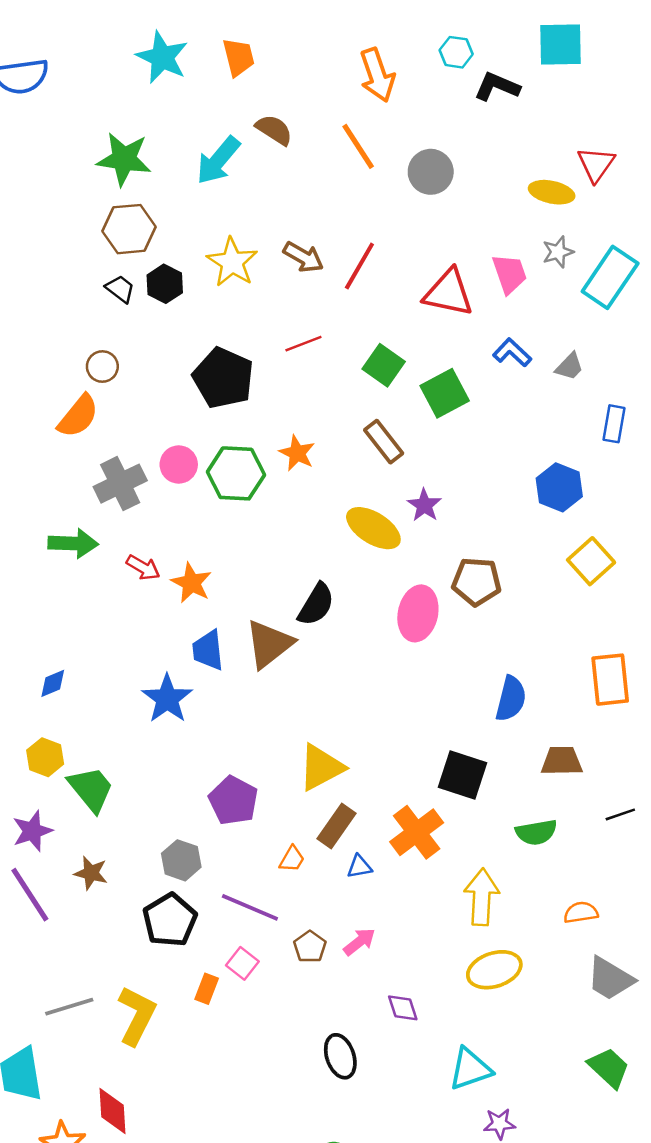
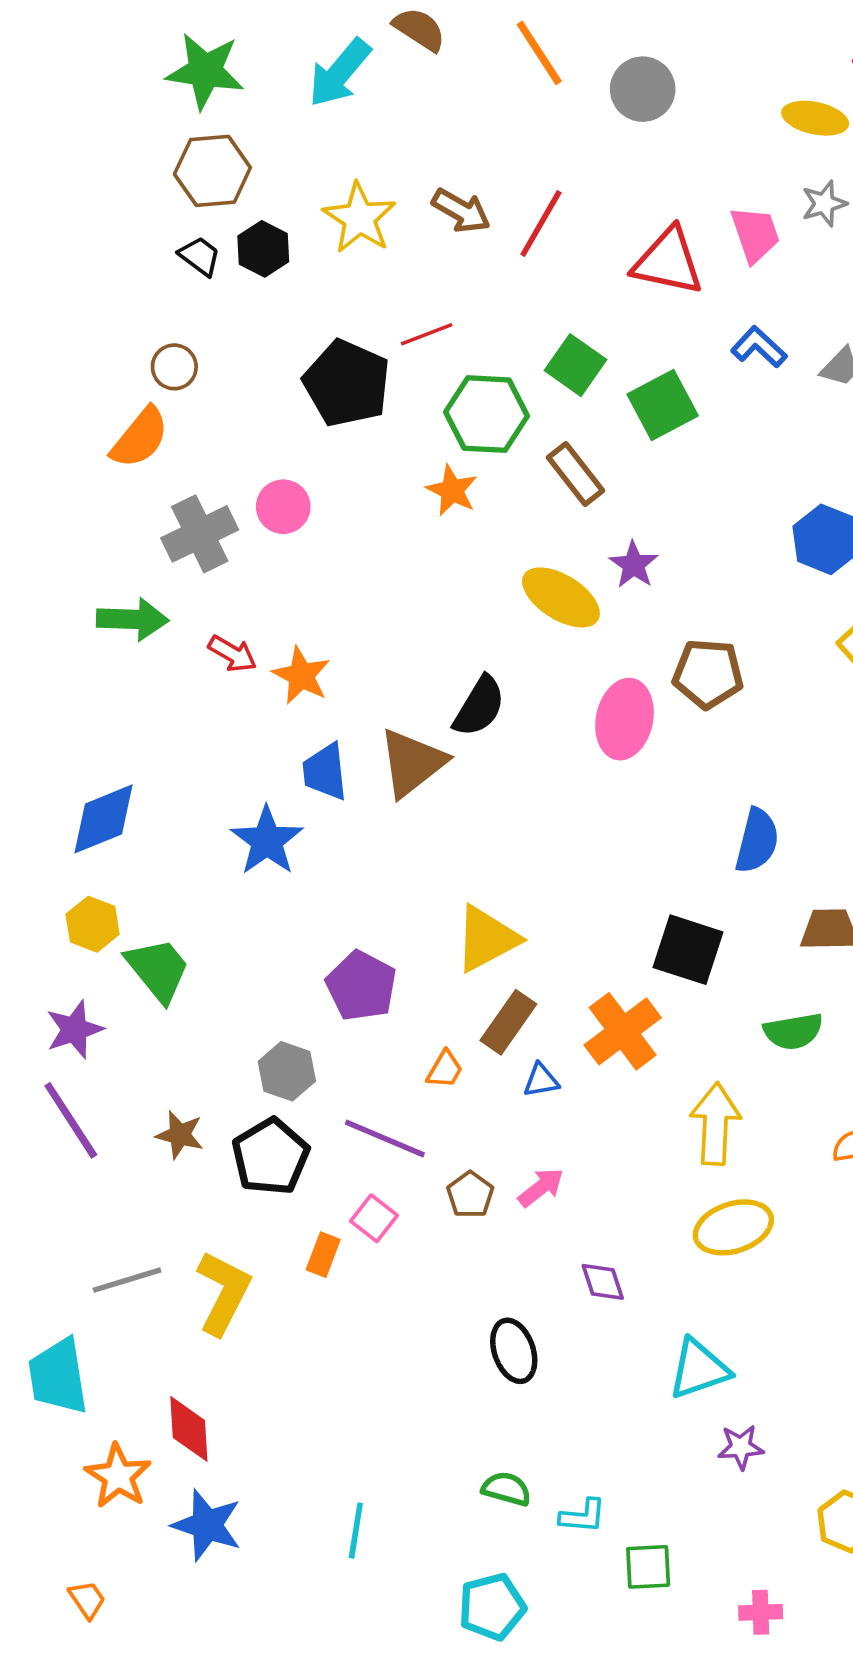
red line: (303, 344) -> (427, 334), moved
green hexagon: (236, 473) -> (487, 414), moved
blue diamond: (53, 683) -> (103, 819), size x1.8
brown star: (91, 873) -> (180, 1135), moved

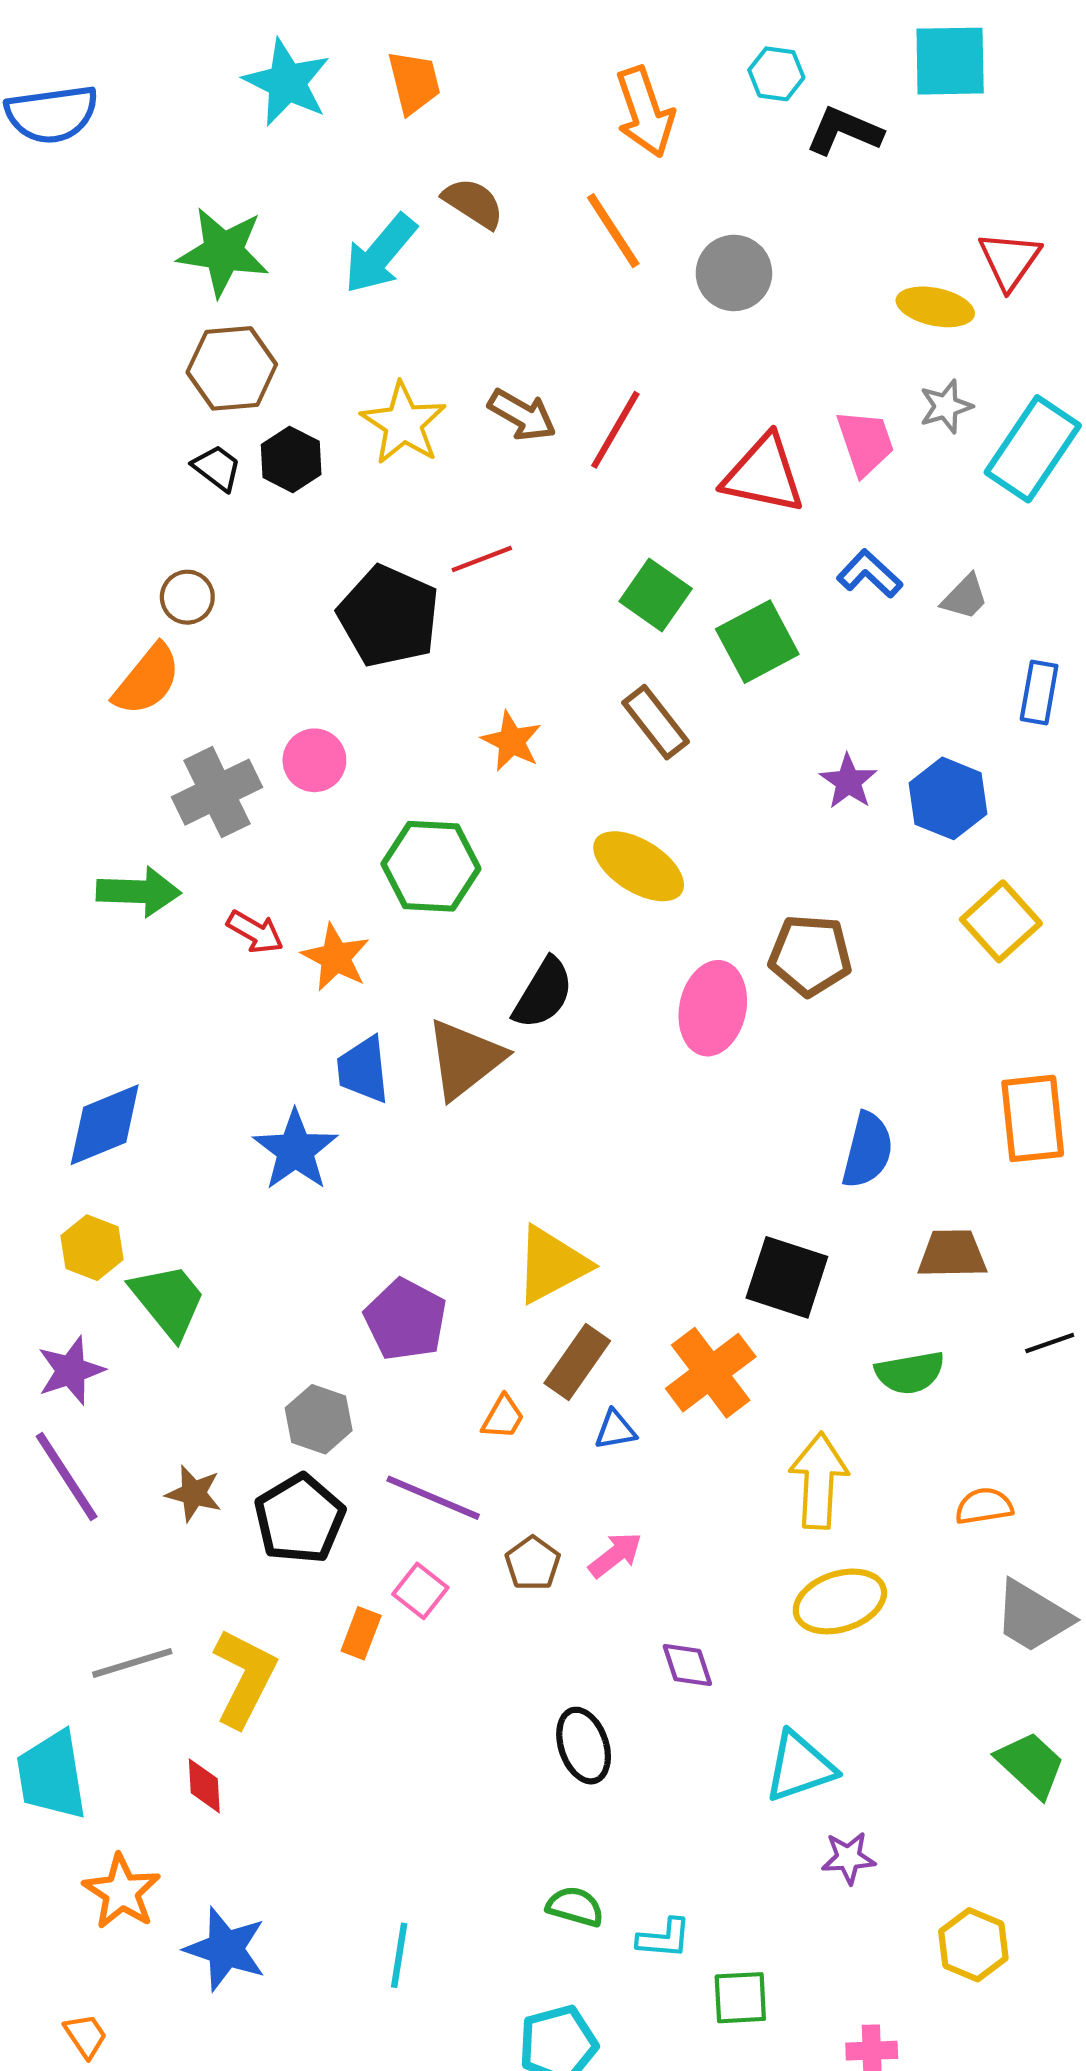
green hexagon: (487, 414) -> (431, 866), moved
purple star: (634, 565) -> (848, 781), moved
red diamond: (189, 1429) -> (204, 1786), moved, size x0.7

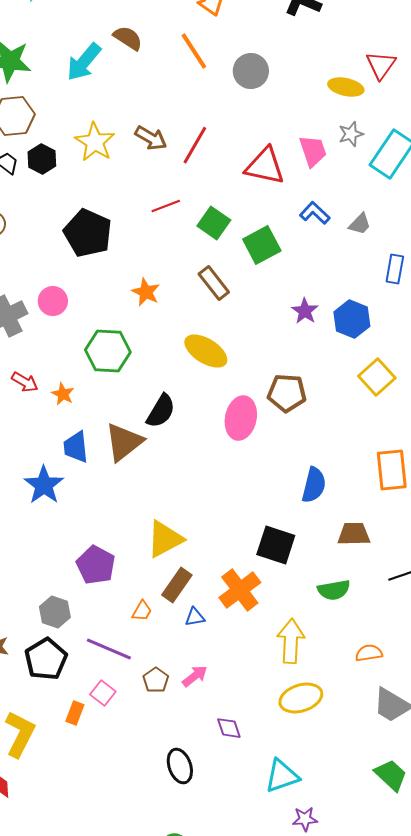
red line: (482, 559) -> (166, 206), moved
orange star: (336, 957) -> (63, 394), size x0.7

